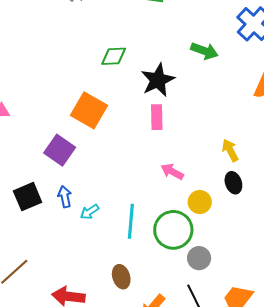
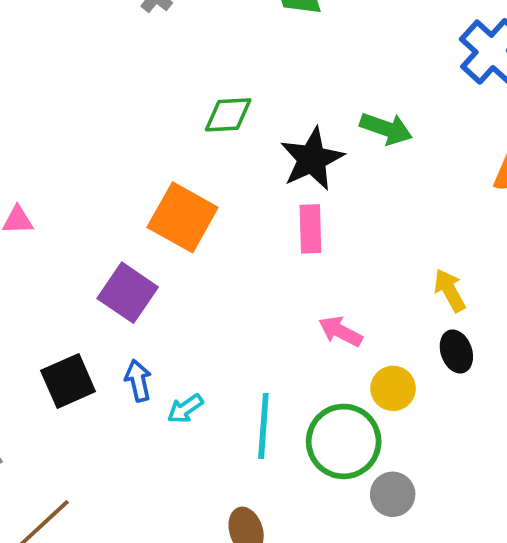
green arrow: (204, 51) -> (386, 129), moved

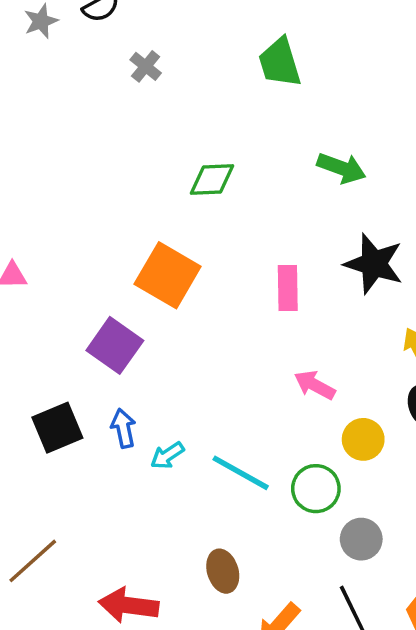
green arrow: (386, 129) -> (341, 168), moved
black star: (312, 159) -> (374, 264), moved, turned -30
cyan line: (263, 426) -> (241, 473), turned -66
green circle: (344, 441) -> (316, 489), size x0.7

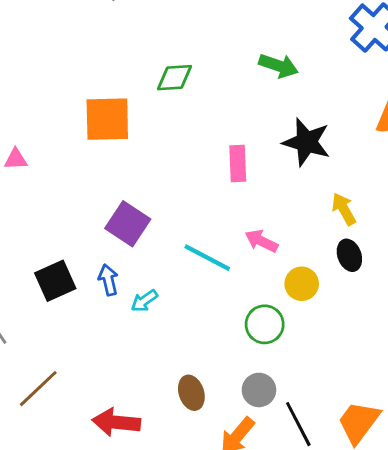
orange square: (168, 275) -> (107, 119), moved, turned -30
purple square: (115, 345) -> (128, 224), moved
cyan line: (241, 473) -> (207, 258), moved
gray circle: (361, 539) -> (259, 390), moved

